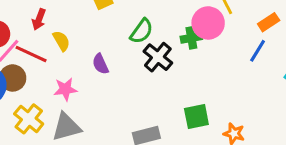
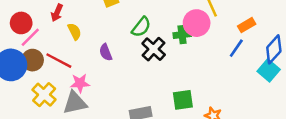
red line: (31, 54) -> (59, 61), moved
pink star: (65, 89) -> (80, 83), moved

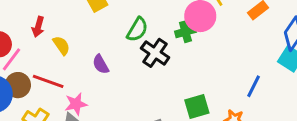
blue line: (236, 48) -> (254, 86), moved

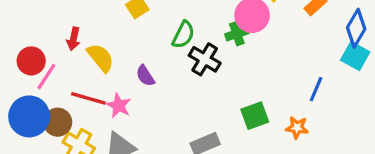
yellow semicircle: (61, 45) -> (101, 58), size x1.4
brown circle: (18, 85) -> (58, 122), moved
pink star: (76, 104) -> (119, 106), moved, turned -30

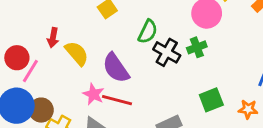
green cross: (237, 34) -> (197, 47), moved
purple semicircle: (145, 76) -> (116, 68), size x1.6
red line: (88, 98) -> (117, 100), moved

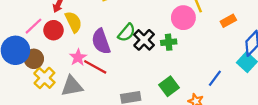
green semicircle: (148, 32) -> (127, 33), moved
red circle: (17, 58) -> (53, 30), moved
green square: (211, 100) -> (169, 86), turned -30

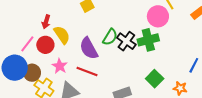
green cross: (169, 42) -> (148, 40), size x1.5
pink star: (78, 57) -> (60, 66), moved

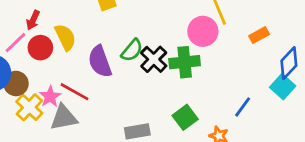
red arrow: (46, 22) -> (33, 20), moved
pink star: (60, 66) -> (50, 97), moved
red line: (87, 71) -> (75, 92), moved

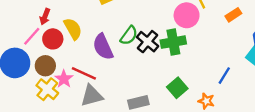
brown circle: (16, 84) -> (45, 66), moved
gray triangle: (64, 118) -> (92, 96), moved

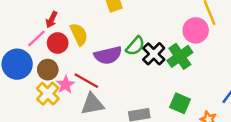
green cross: (173, 42) -> (180, 56), turned -30
purple semicircle: (103, 47) -> (108, 55), turned -84
green square: (177, 88) -> (180, 103), turned -30

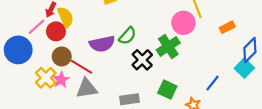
yellow semicircle: (79, 34) -> (66, 17), moved
black cross: (154, 54) -> (142, 60), moved
brown circle: (48, 70) -> (62, 56), moved
pink star: (65, 85) -> (61, 80), moved

